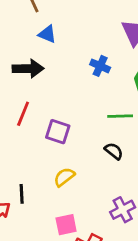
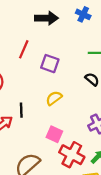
black arrow: (28, 69) -> (46, 18), moved
pink square: (66, 225) -> (54, 134), turned 35

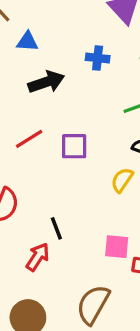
red line: (24, 49) -> (29, 139), turned 54
yellow semicircle: (54, 98) -> (122, 180), moved

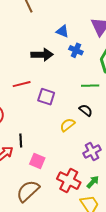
blue triangle: (27, 42) -> (62, 31), moved
pink square: (117, 247) -> (37, 161), moved

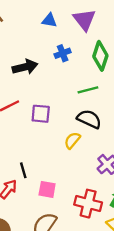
blue triangle: (62, 31) -> (49, 20), moved
blue cross: (76, 50) -> (63, 53), turned -32
black semicircle: (86, 110) -> (89, 119), size x1.5

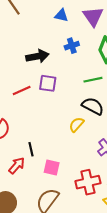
purple square: (41, 114) -> (48, 83), moved
red cross: (88, 204) -> (88, 182), turned -30

